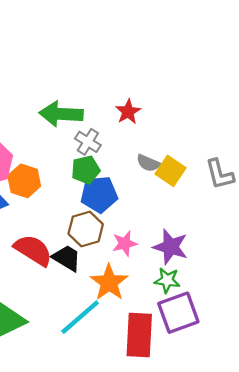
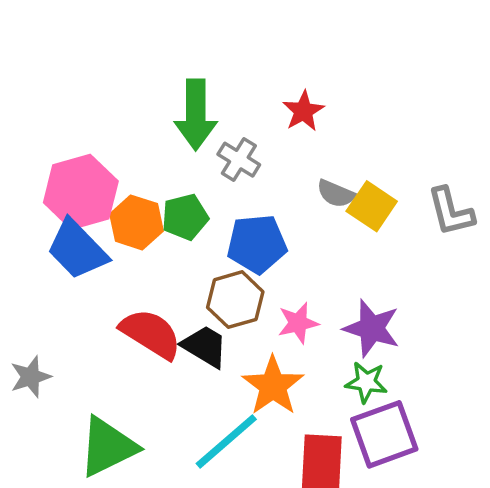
green arrow: (61, 114) -> (196, 115), turned -93
green pentagon: (86, 170) -> (185, 217), moved

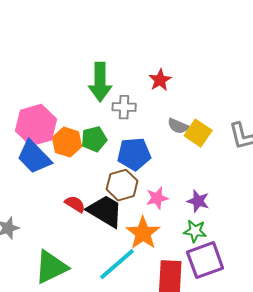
gray cross: (239, 160) -> (124, 107), turned -30
purple star: (372, 328) -> (198, 201), size x0.7
red semicircle: (151, 334) -> (75, 204), size x0.6
black trapezoid: (205, 346) -> (105, 211), size x1.4

